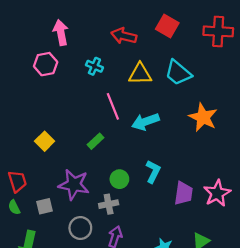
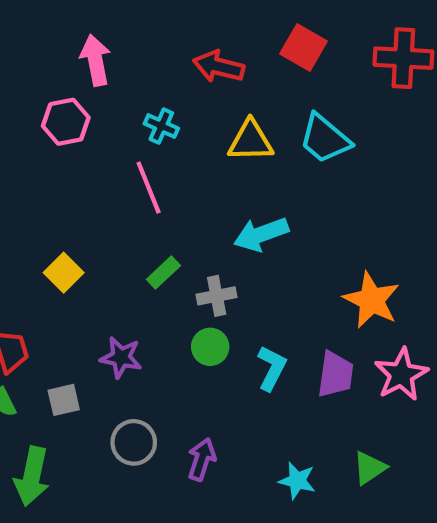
pink line: (113, 106) -> (149, 188), moved
orange star: (203, 117) -> (372, 300), moved
cyan L-shape: (153, 172) -> (272, 368), moved
purple star: (74, 185) -> (121, 357), size x0.7
gray cross: (109, 204) -> (217, 296), moved

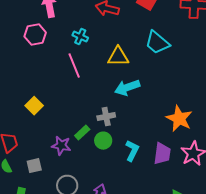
yellow triangle: (250, 141) -> (118, 57), moved
green rectangle: (163, 273) -> (82, 133), moved

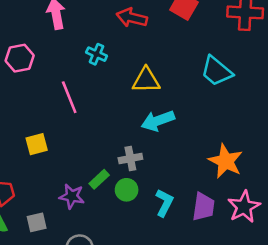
pink hexagon: (35, 35) -> (20, 58), moved
cyan trapezoid: (157, 43) -> (216, 71), moved
pink line: (74, 66) -> (69, 97), moved
yellow square: (34, 106) -> (37, 144), turned 30

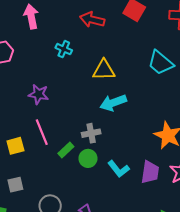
pink line: (69, 97) -> (42, 132), moved
yellow square: (37, 144) -> (15, 146), moved
purple star: (72, 196) -> (39, 94), moved
cyan L-shape: (164, 203) -> (118, 169), turned 115

